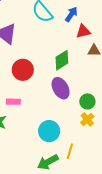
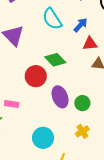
green diamond: (62, 60) -> (55, 60), moved, turned 70
red circle: (23, 70) -> (36, 76), moved
green circle: (87, 101) -> (82, 103), moved

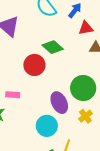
purple ellipse: (60, 97) -> (59, 103), moved
green circle: (82, 103) -> (83, 88), size x1.6

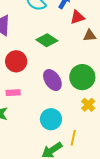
red circle: (34, 65) -> (16, 61), moved
purple ellipse: (59, 103) -> (52, 80), moved

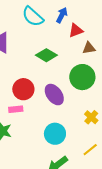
red circle: (16, 61) -> (23, 89), moved
green circle: (82, 77) -> (82, 77), moved
yellow line: (73, 138) -> (90, 150), moved, turned 42

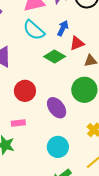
green diamond: (46, 55) -> (55, 57), moved
red circle: (23, 89) -> (25, 91), moved

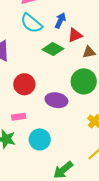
purple ellipse: (57, 108) -> (56, 100), turned -40
cyan circle: (58, 147) -> (40, 139), moved

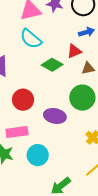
blue arrow: (60, 20) -> (86, 32), moved, turned 49
pink rectangle: (19, 117) -> (17, 132), size x1.5

